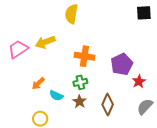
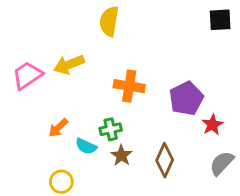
green cross: (80, 82) -> (111, 129), moved

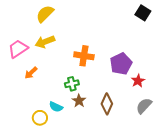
black square: (220, 20) -> (143, 13), turned 35
yellow semicircle: (109, 21) -> (45, 14), moved, turned 36
orange arrow: (58, 128) -> (31, 73), moved
cyan semicircle: (86, 146) -> (56, 107), moved

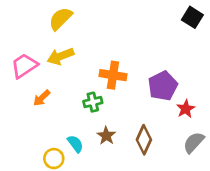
green cross: (72, 84) -> (93, 102), moved
cyan semicircle: (56, 107) -> (75, 144), turned -152

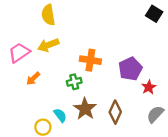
yellow semicircle: (61, 19) -> (48, 15), turned -54
brown star: (106, 136) -> (85, 109), size x1.5

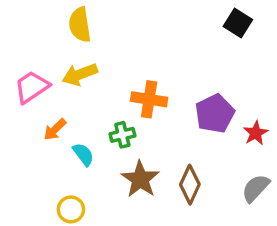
black square: (154, 14) -> (238, 23), moved
red star: (149, 87) -> (256, 133), moved
cyan semicircle: (60, 115) -> (83, 154), moved

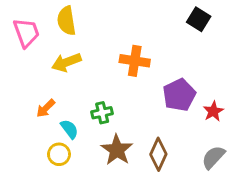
pink trapezoid: (32, 87) -> (26, 33), moved, turned 104
orange cross: (149, 99) -> (135, 61), moved
yellow circle: (71, 209) -> (59, 154), moved

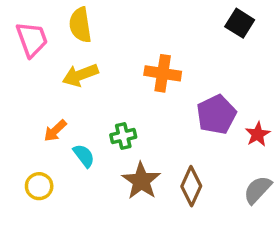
yellow circle: (59, 154) -> (39, 186), moved

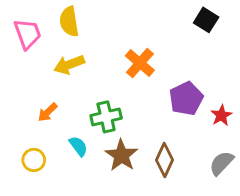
orange cross: (163, 73) -> (140, 63), turned 32
green cross: (123, 136) -> (106, 117), size x1.4
cyan semicircle: (84, 156) -> (78, 146), moved

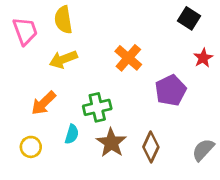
orange arrow: (48, 112) -> (44, 103), size x1.4
red star: (221, 115) -> (203, 58), moved
cyan semicircle: (78, 146) -> (72, 134), turned 54

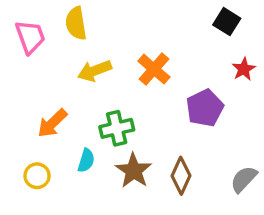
yellow arrow: (63, 59) -> (95, 71), moved

